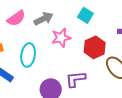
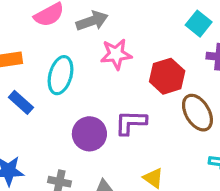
cyan square: (85, 15) -> (199, 24), moved

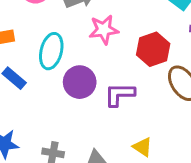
purple circle: (89, 134) -> (80, 82), moved

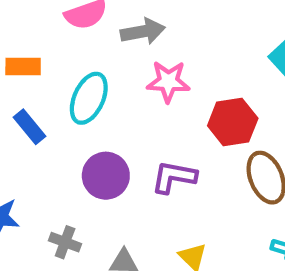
purple circle: (80, 82) -> (106, 176), moved

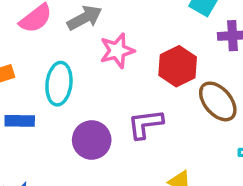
blue rectangle: (29, 127) -> (20, 121), turned -32

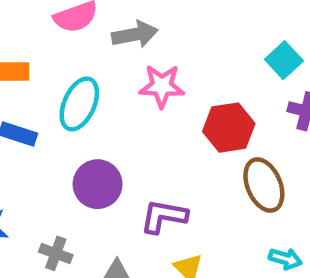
purple L-shape: (145, 124) -> (164, 216), moved

